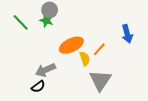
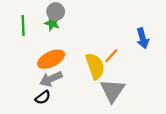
green line: (21, 22) -> (23, 26), turned 42
orange ellipse: (71, 45) -> (51, 59), moved
yellow semicircle: (85, 59) -> (95, 66), size x1.6

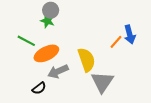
green line: (23, 26) -> (26, 41), moved, turned -60
orange line: (111, 56) -> (116, 42), moved
gray arrow: (51, 79) -> (58, 71), moved

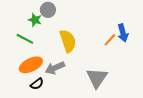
green star: (47, 21) -> (35, 20), moved
orange ellipse: (46, 53) -> (31, 65), moved
yellow semicircle: (86, 60) -> (68, 41), moved

